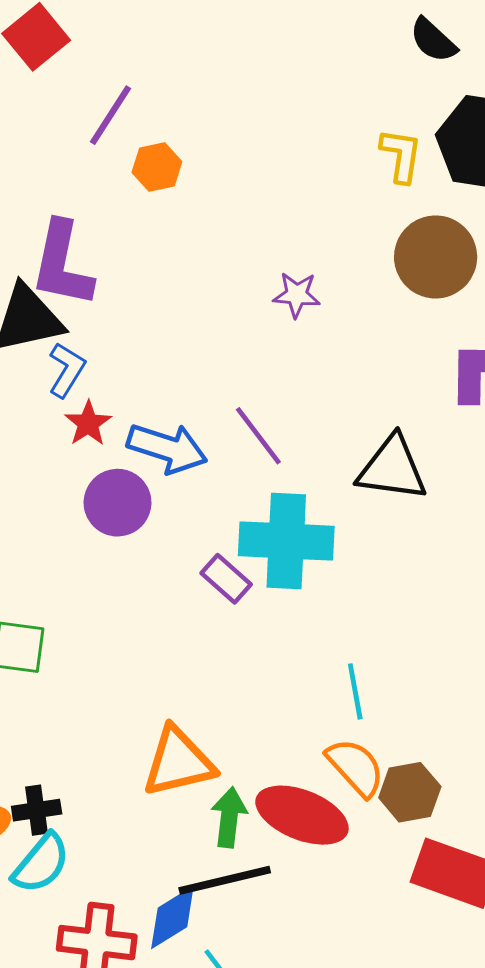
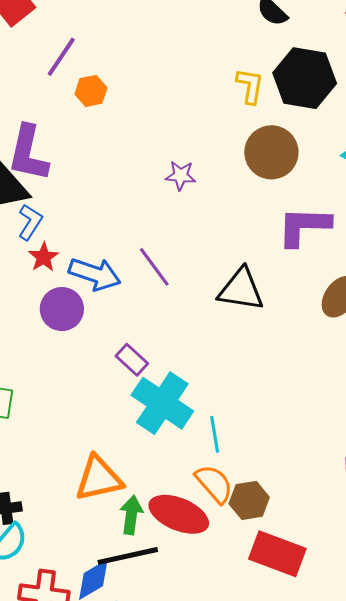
cyan cross: (286, 541) -> (162, 403), moved, turned 30

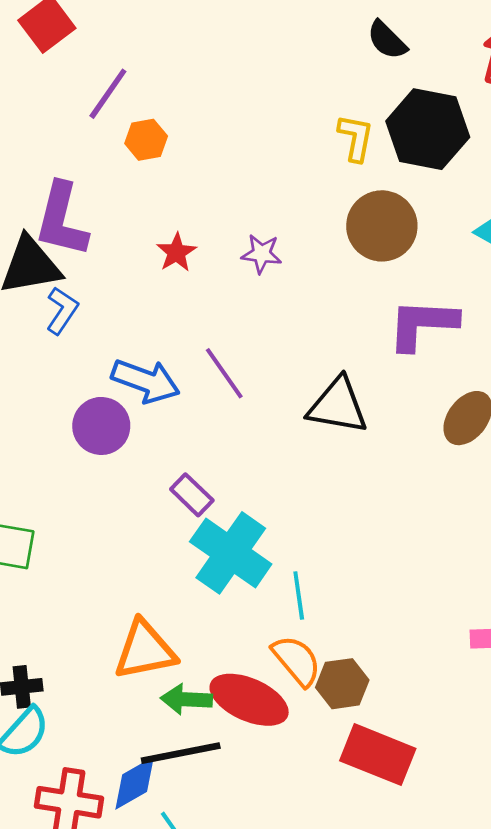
red star: (44, 257) -> (176, 252), moved
green arrow: (131, 515) -> (186, 699), turned -96

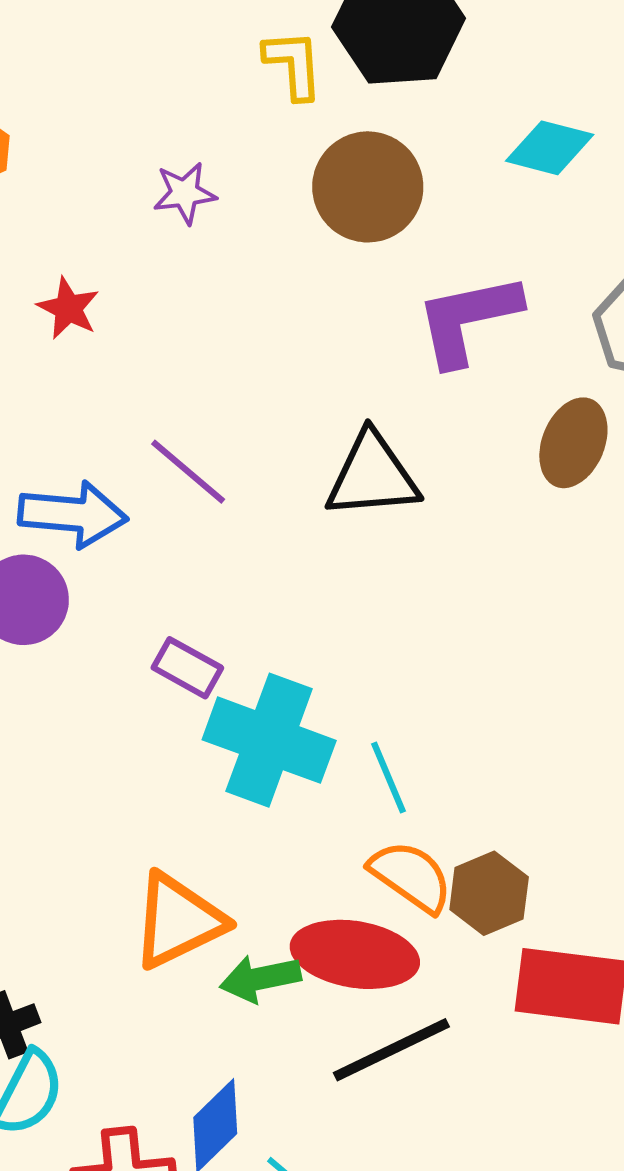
purple star: (262, 254) -> (185, 193), moved
black line: (181, 753) -> (391, 1050), moved

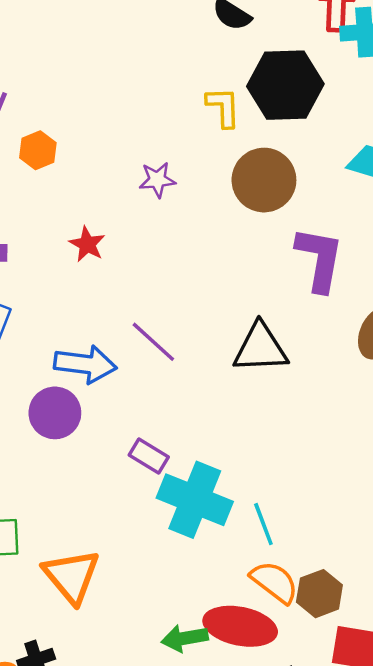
purple L-shape: (468, 319) -> (319, 259), turned 110
orange triangle: (178, 921) -> (71, 576), moved, turned -46

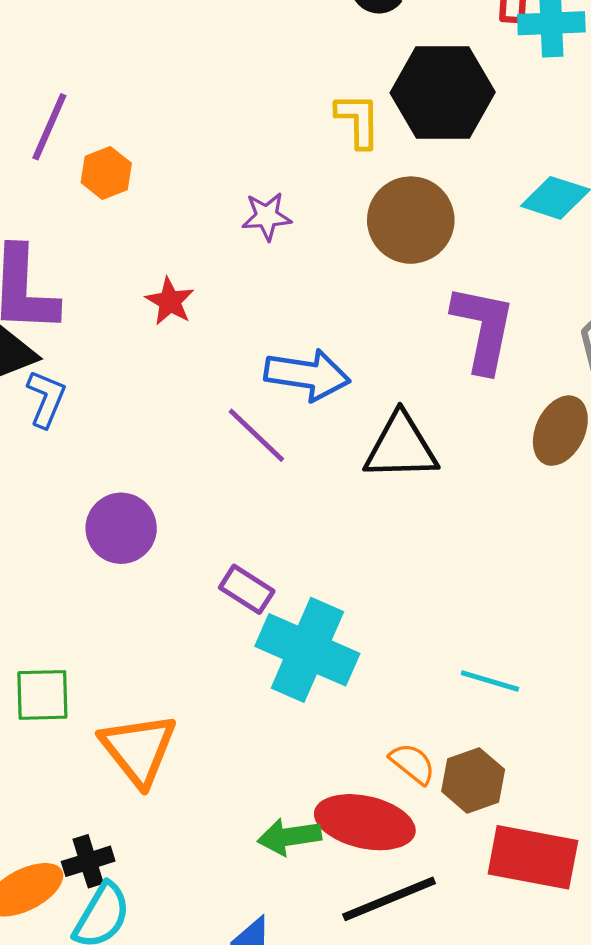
blue arrow: (85, 364) -> (307, 375), moved
cyan line: (263, 524) -> (490, 681), moved, turned -54
orange semicircle: (274, 582) -> (413, 764), size x0.7

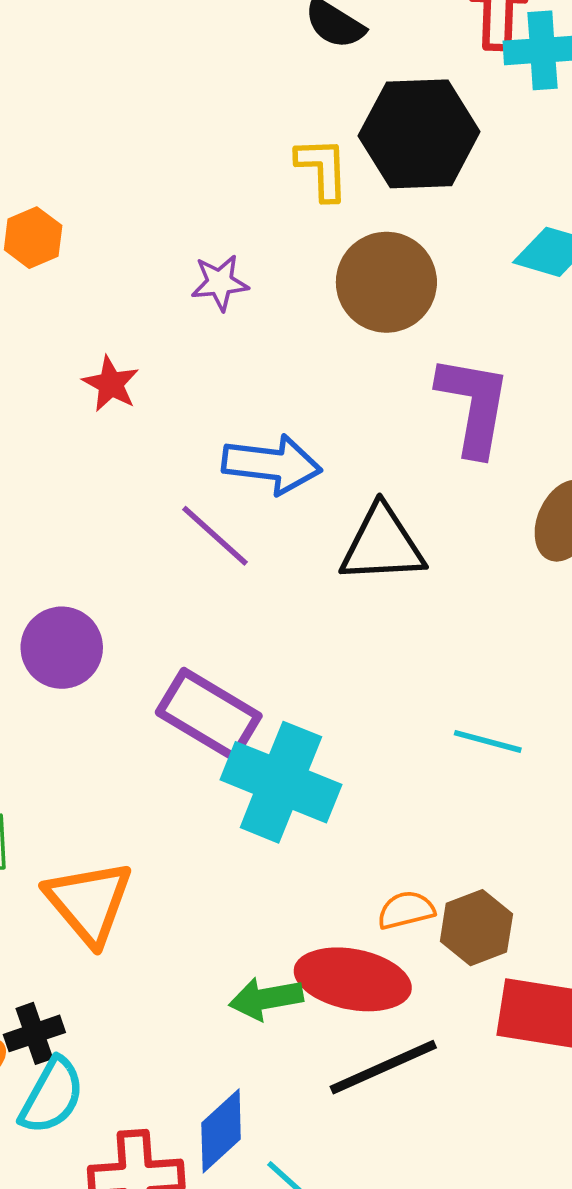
purple rectangle: (247, 589) -> (209, 714), size x1.6
cyan line: (490, 681) -> (488, 741), moved
orange semicircle: (413, 764) -> (406, 910), turned -51

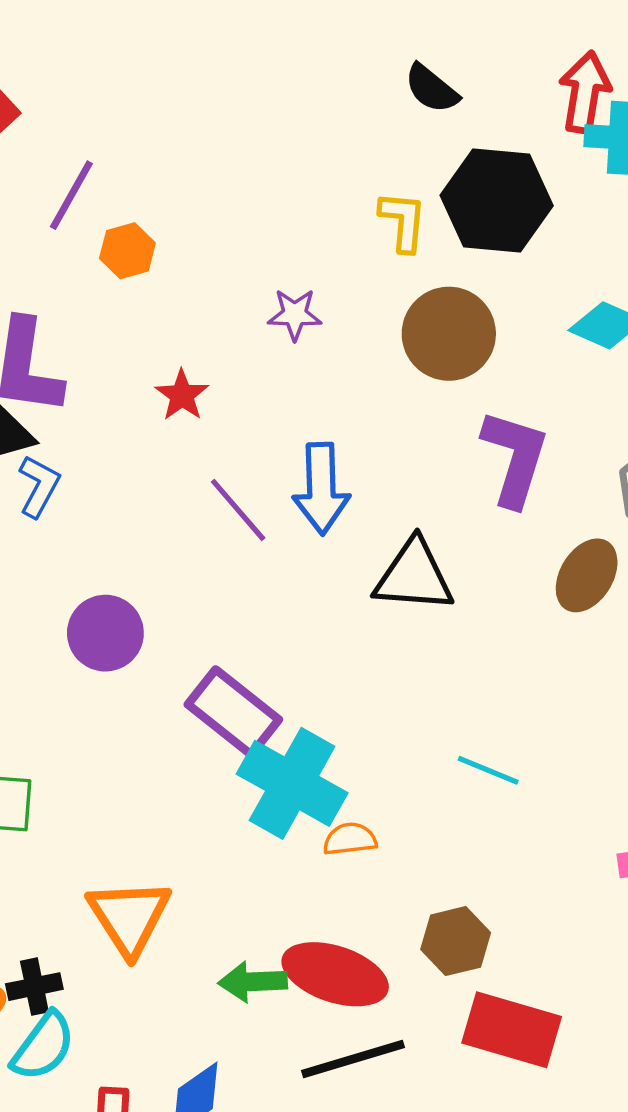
blue arrow: (272, 464) -> (321, 489), turned 74
purple line: (215, 536) -> (238, 510), moved
orange triangle: (89, 902) -> (129, 917), moved
orange semicircle: (406, 910) -> (350, 839), moved

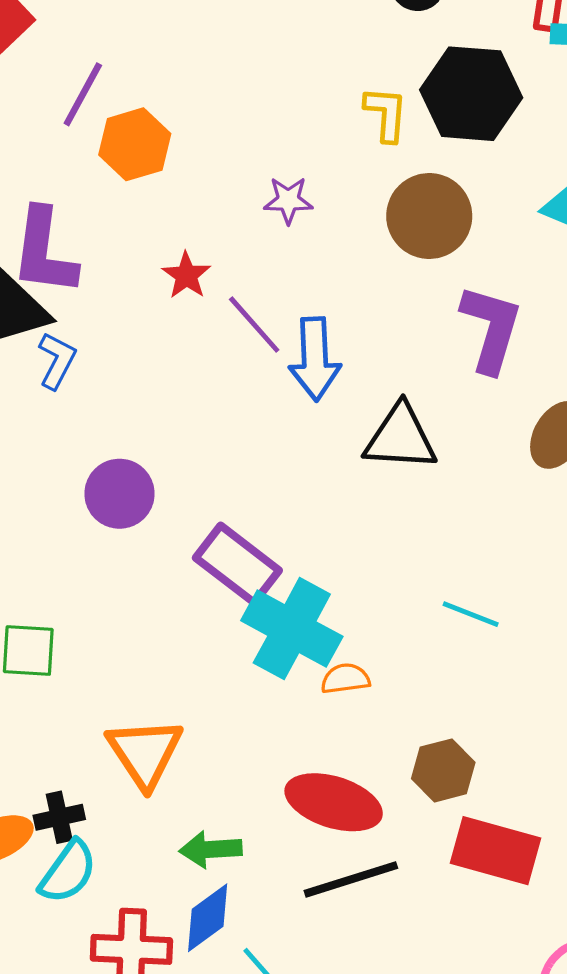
orange hexagon: (127, 251) -> (135, 144), size x1.4
purple line: (238, 510) -> (254, 325), moved
green arrow: (253, 982) -> (211, 849), moved

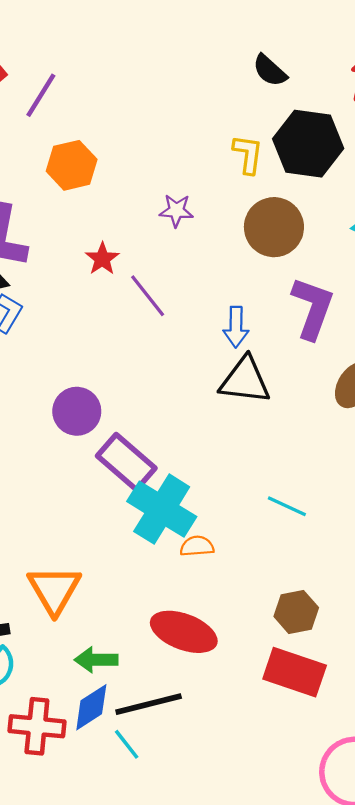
purple line: (83, 94) -> (41, 95), moved
blue arrow: (315, 359) -> (236, 327), moved, size x0.7
purple circle: (119, 494) -> (77, 411), moved
brown hexagon: (443, 770) -> (296, 612), moved
black line: (351, 879) -> (149, 704), moved

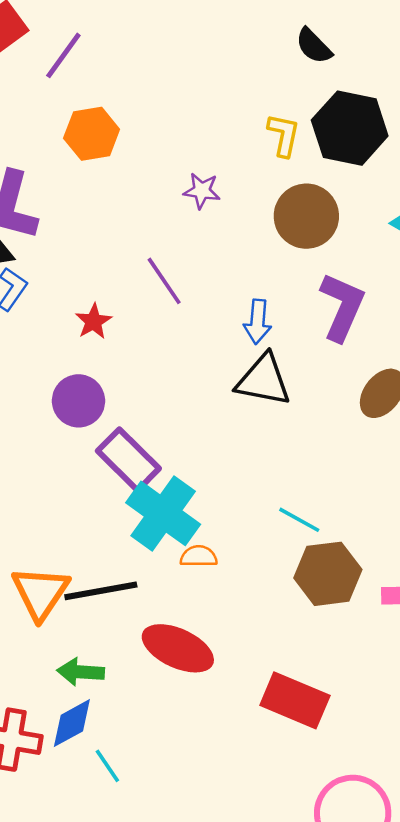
red star: (102, 259) -> (93, 321), moved
brown hexagon: (296, 612) -> (328, 574), moved, size x1.4
black line: (149, 704) -> (101, 591), moved

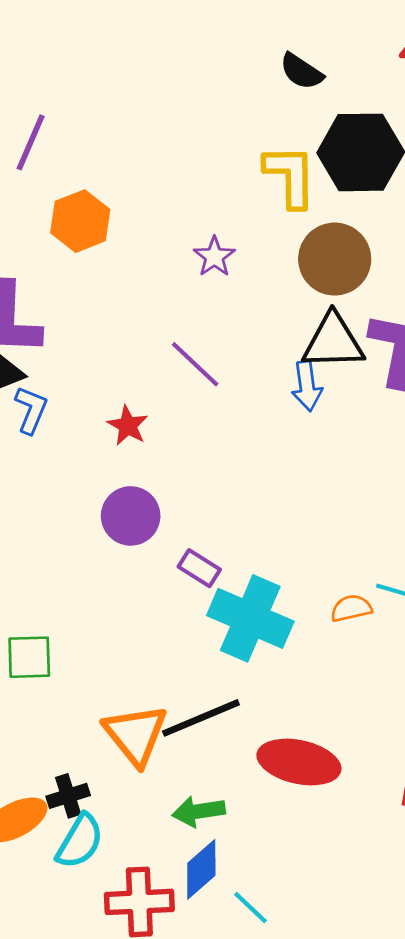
yellow L-shape: (284, 135) -> (290, 176), size x1.4
purple star: (202, 191) -> (214, 257), turned -30
black triangle: (263, 380) -> (333, 342), moved
purple rectangle: (128, 460) -> (199, 568), size x0.6
orange semicircle: (199, 556) -> (351, 608), moved

